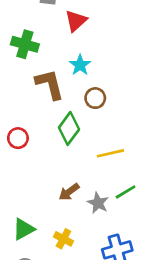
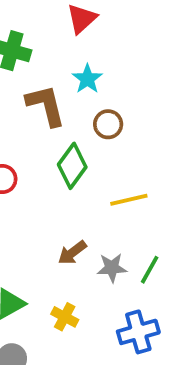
green line: (126, 192) -> (150, 270), moved, turned -30
gray star: (98, 203) -> (112, 268), turned -30

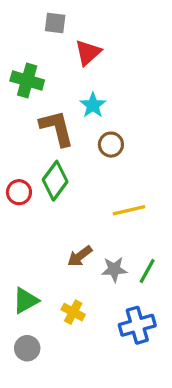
green diamond: (72, 166) -> (55, 181), moved

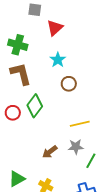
brown L-shape: (57, 128) -> (21, 74), moved
gray star: (114, 269) -> (76, 147), moved

